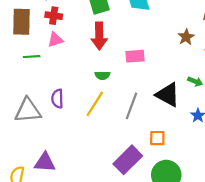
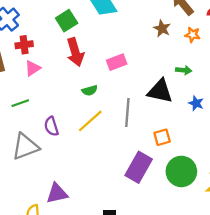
green line: (32, 57) -> (20, 103), moved
yellow line: (95, 104) -> (90, 121), turned 32

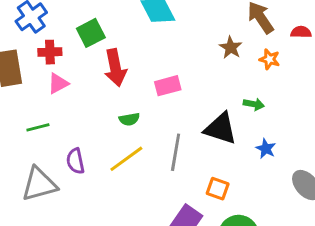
green square: (67, 21) -> (91, 33), moved
orange square: (162, 137) -> (218, 189), turned 30

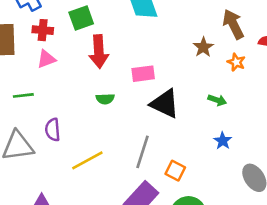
black triangle: (221, 129) -> (165, 104), moved
gray line: (176, 152) -> (143, 152), moved
yellow line: (126, 159) -> (87, 160), moved

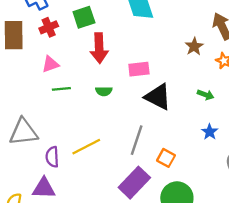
red cross: (43, 30) -> (49, 27), turned -30
pink triangle: (46, 59) -> (50, 64), moved
green line: (23, 95) -> (61, 89), moved
purple semicircle: (53, 130) -> (52, 157), moved

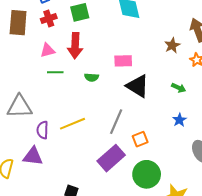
red arrow: (99, 48) -> (75, 46), moved
orange square: (166, 158) -> (140, 139), turned 35

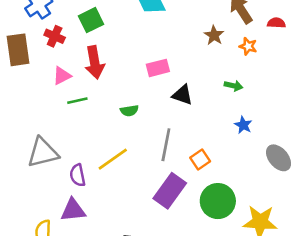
red cross: (49, 19) -> (55, 36), turned -35
green semicircle: (92, 77) -> (129, 111), moved
black triangle: (138, 86) -> (183, 95), size x0.7

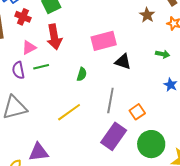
pink rectangle: (158, 68) -> (104, 41), size x1.4
green semicircle: (129, 111) -> (82, 74), turned -64
purple semicircle: (78, 175) -> (18, 70), moved

